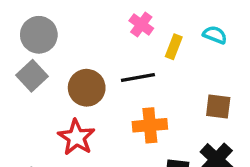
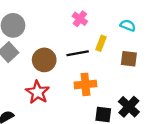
yellow rectangle: (174, 47) -> (101, 43), moved
brown square: (218, 107) -> (129, 59), moved

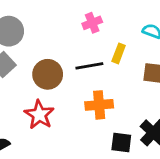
pink cross: (80, 19) -> (92, 23), turned 32

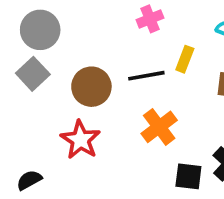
orange cross: (99, 105) -> (159, 127), turned -32

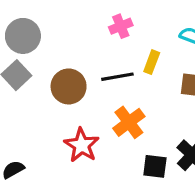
red star: (80, 140) -> (82, 145), moved

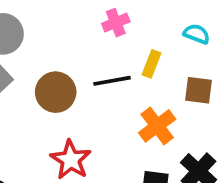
orange cross: (129, 122) -> (157, 126), moved

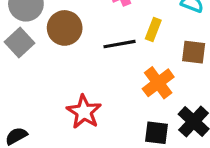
brown circle: (56, 92) -> (65, 28), moved

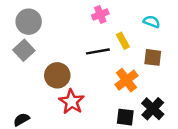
brown circle: (65, 28) -> (57, 75), moved
yellow rectangle: (153, 30) -> (123, 41), turned -49

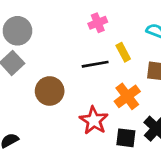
red star: (72, 102) -> (94, 120), moved

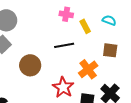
pink cross: (98, 23) -> (66, 14), turned 32
yellow rectangle: (123, 52) -> (85, 26), moved

